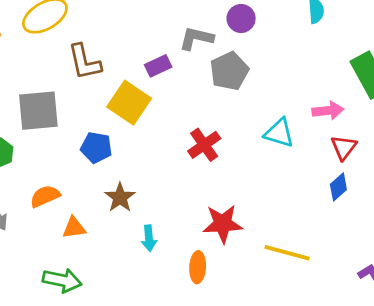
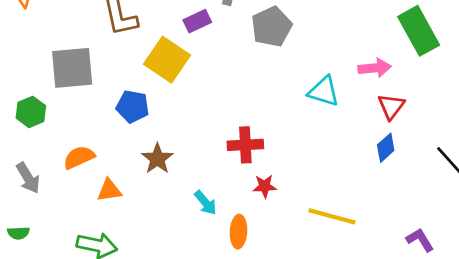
red cross: (204, 145) -> (245, 145), moved, turned 32
red star: (223, 224) -> (265, 186), size x0.6
cyan arrow: (149, 238) -> (206, 203), moved, turned -35

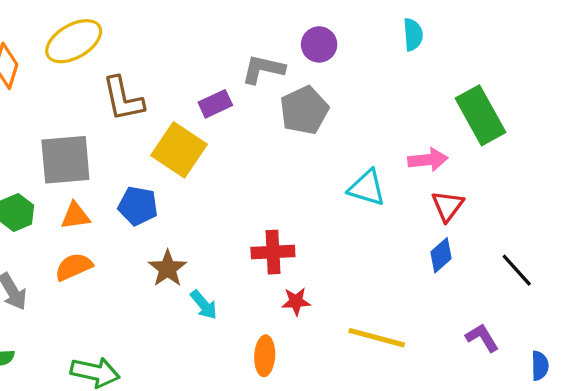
orange triangle: (109, 190) -> (75, 216), moved
cyan arrow: (206, 203) -> (204, 305), moved
purple L-shape: (420, 240) -> (482, 338), moved

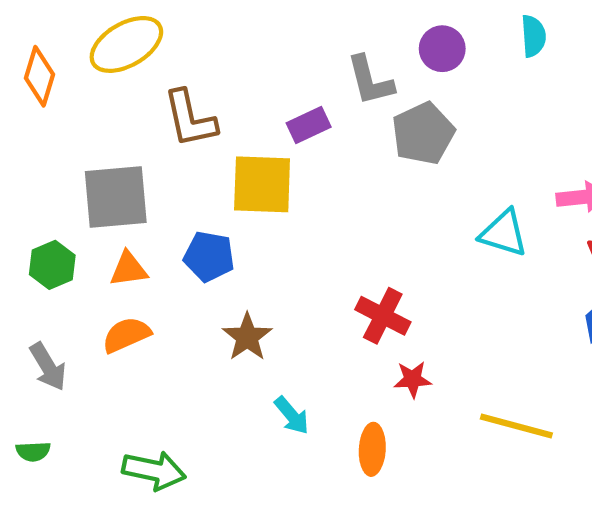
cyan semicircle: (413, 35) -> (533, 36), moved
gray L-shape: (263, 69) -> (370, 80), turned -117
yellow square: (179, 150) -> (262, 184), turned -32
red cross: (273, 252) -> (383, 316), turned 30
cyan arrow: (204, 305) -> (292, 415), moved

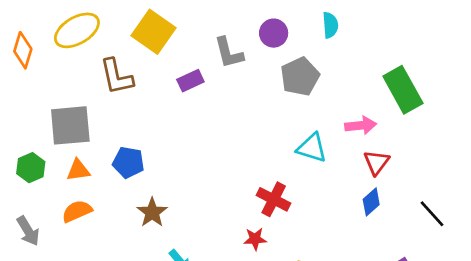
gray pentagon: (423, 133) -> (300, 77), moved
yellow square: (262, 184) -> (153, 32), moved, turned 33
red cross: (383, 316) -> (274, 199), moved

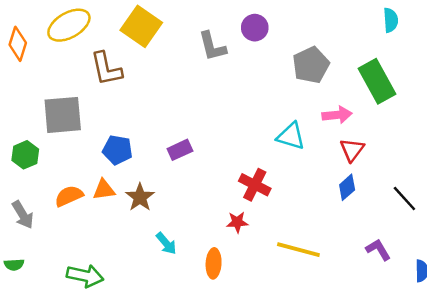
cyan semicircle: (330, 25) -> (391, 20), moved
gray pentagon: (300, 77) -> (311, 65), moved
purple rectangle: (190, 81) -> (180, 150), moved
orange triangle: (78, 170) -> (104, 190), moved

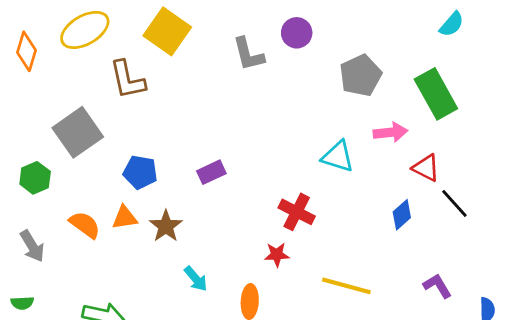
cyan semicircle: (391, 20) -> (452, 24), turned 45
gray square: (63, 115) -> (78, 132), turned -30
red triangle: (352, 150) -> (426, 168), moved, turned -40
orange semicircle: (69, 196) -> (85, 225), turned 60
black line: (404, 199) -> (454, 203), moved

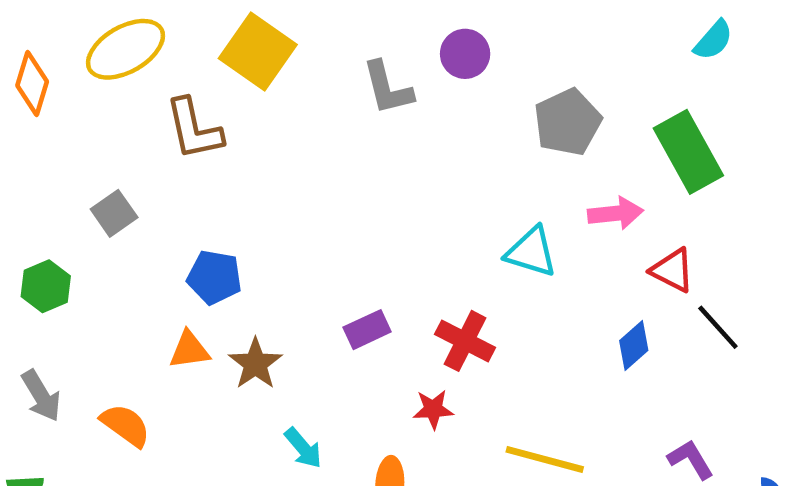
gray square: (78, 132) -> (114, 213), size x0.6
purple rectangle: (211, 172) -> (367, 330), moved
orange semicircle: (85, 225) -> (125, 425), moved

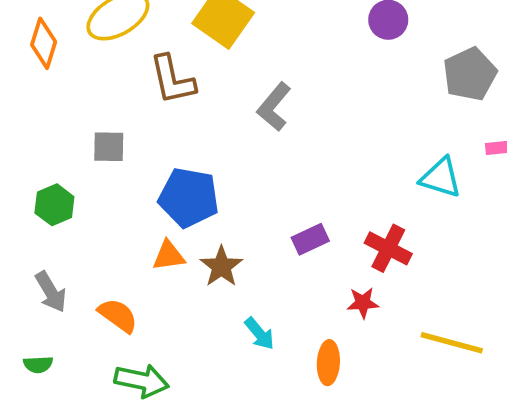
gray L-shape: (388, 88) -> (274, 107), moved, turned 54
gray square: (114, 213) -> (109, 147), turned 36
blue pentagon: (214, 277) -> (189, 198), size x1.4

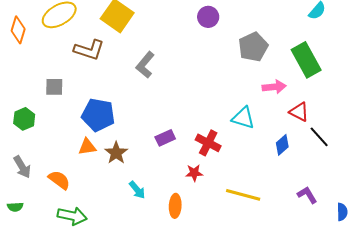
brown L-shape: (172, 80) -> (89, 50), turned -60
cyan triangle: (441, 178) -> (243, 118), moved

